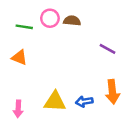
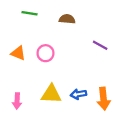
pink circle: (50, 18) -> (45, 53), moved
green line: (24, 27) -> (30, 13), moved
orange arrow: (112, 92) -> (104, 99), moved

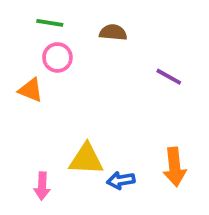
pink circle: (45, 53) -> (57, 57), moved
blue arrow: (78, 94) -> (121, 180), moved
pink arrow: (17, 101) -> (42, 186), moved

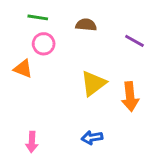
purple line: (169, 77) -> (134, 41), moved
yellow triangle: (86, 159) -> (93, 83), moved, turned -40
orange arrow: (175, 167) -> (130, 97), moved

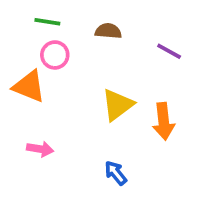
orange triangle: (23, 69) -> (29, 86), size x1.4
blue arrow: (92, 138) -> (116, 173), turned 60
pink arrow: (32, 142) -> (40, 149), moved, turned -84

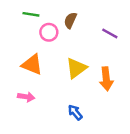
brown semicircle: (108, 31) -> (70, 20), turned -70
pink circle: (55, 55) -> (49, 32), moved
orange triangle: (29, 86) -> (32, 65), moved

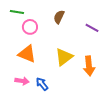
green line: (31, 14) -> (17, 12), moved
pink circle: (49, 32) -> (30, 27), moved
blue arrow: (75, 112) -> (42, 84), moved

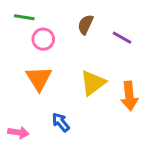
purple line: (92, 28) -> (122, 38), moved
orange triangle: (27, 54) -> (39, 78), turned 36
pink arrow: (22, 81) -> (18, 132), moved

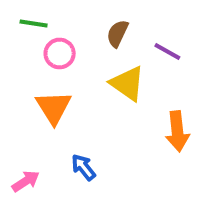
yellow triangle: (93, 83) -> (127, 83), moved, turned -48
pink arrow: (18, 132) -> (26, 181), turned -42

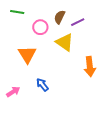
purple line: (167, 51) -> (78, 22), moved, turned -56
pink circle: (60, 53) -> (40, 27), moved

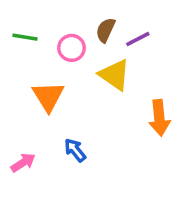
green line: (17, 12) -> (25, 37), moved

